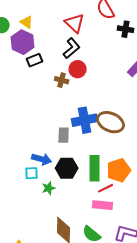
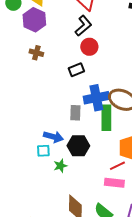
black rectangle: (35, 60) -> (76, 70), moved
brown cross: (62, 80) -> (36, 53), moved
green rectangle: (95, 168) -> (106, 118), moved

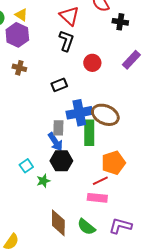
black L-shape: (83, 26) -> (66, 41), turned -30
red circle: (89, 47) -> (92, 63), moved
blue arrow: (53, 137) -> (55, 142), moved, turned 42
cyan square: (43, 151) -> (26, 166), turned -32

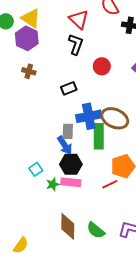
yellow triangle: (21, 15) -> (31, 18), size x1.5
pink rectangle: (97, 198) -> (71, 182), moved

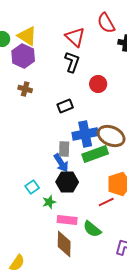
green rectangle: (99, 136) -> (95, 154), turned 70
pink rectangle: (71, 182) -> (67, 220), moved
green semicircle: (96, 230) -> (92, 229), moved

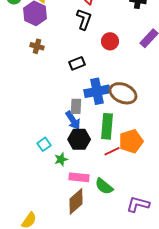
green rectangle: (95, 154) -> (107, 126), moved, turned -65
red line: (106, 202) -> (112, 151), moved
brown diamond: (64, 244) -> (76, 201), turned 48

